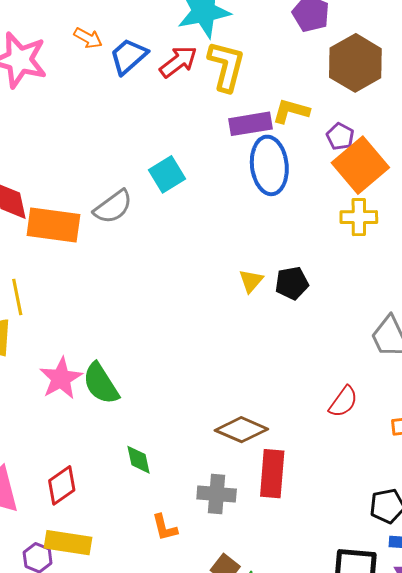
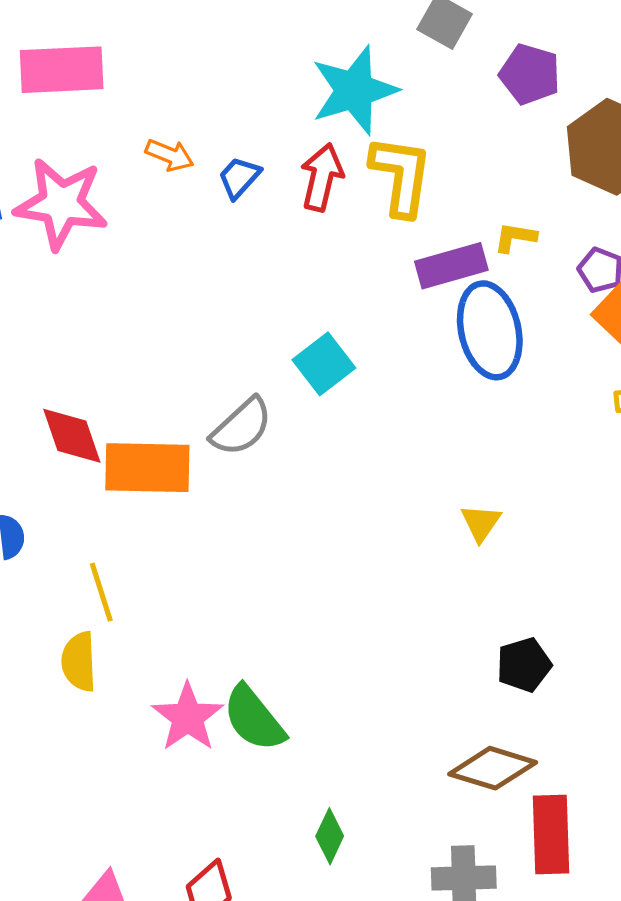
blue trapezoid: (129, 56) -> (239, 177), size x0.7
red arrow: (178, 62) -> (322, 177), turned -33
yellow L-shape: (291, 111) -> (515, 237), size x0.7
black pentagon: (292, 283) -> (524, 665), moved
green diamond: (139, 460) -> (330, 836), turned 44

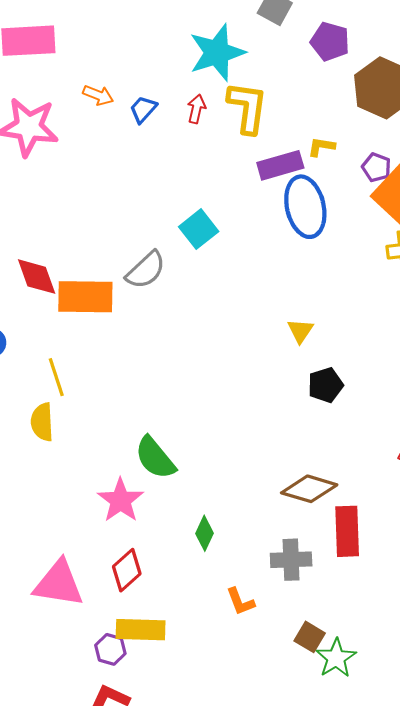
red arrow: (322, 177) -> (196, 109), size x0.7
black pentagon: (524, 665) -> (326, 385), moved
pink star: (188, 717) -> (121, 500), moved

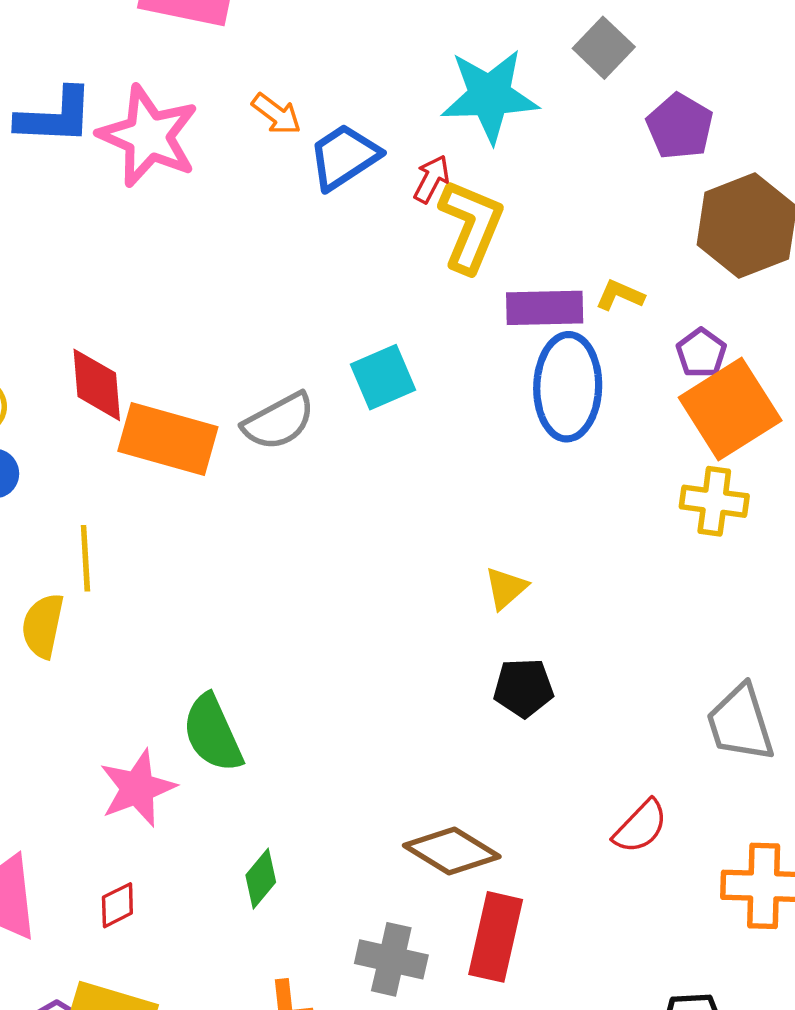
yellow L-shape: (247, 107) -> (471, 226), moved
blue trapezoid: (143, 109) -> (344, 157), size x1.5
red diamond: (127, 570) -> (117, 905), size x0.7

